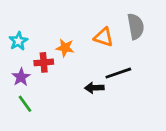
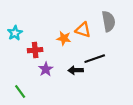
orange star: (65, 48) -> (64, 38), moved
purple star: (21, 77) -> (46, 69), moved
green line: (25, 104) -> (20, 92), moved

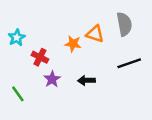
red cross: (35, 50) -> (40, 57), turned 32
black line: (95, 59) -> (129, 63), moved
green line: (20, 92) -> (18, 94), moved

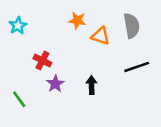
cyan star: (17, 38) -> (18, 26), moved
orange star: (73, 44) -> (77, 20), moved
black arrow: (86, 80) -> (91, 85), turned 91

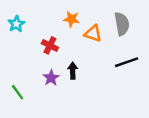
red cross: (42, 61) -> (50, 45), moved
black arrow: (91, 85) -> (73, 71), moved

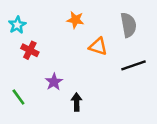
orange triangle: (93, 33) -> (98, 46), moved
red cross: (50, 45) -> (30, 50), moved
black arrow: (73, 71) -> (77, 102), moved

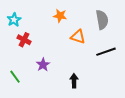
black arrow: (77, 102) -> (74, 81), moved

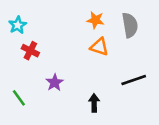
orange star: (60, 16) -> (95, 20), moved
black line: (106, 52) -> (134, 80), moved

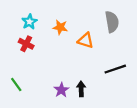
orange star: (95, 20) -> (60, 27), moved
cyan star: (18, 25) -> (29, 22), moved
purple star: (55, 83) -> (61, 90), moved

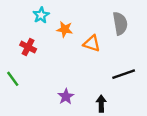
cyan star: (29, 22) -> (41, 15), moved
green line: (16, 84) -> (13, 79), moved
black arrow: (81, 89) -> (101, 104), moved

